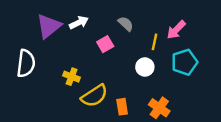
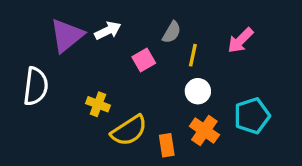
gray semicircle: (126, 24) -> (172, 32), turned 77
yellow line: (154, 42) -> (193, 55), moved
cyan pentagon: (185, 62) -> (252, 116), moved
orange cross: (159, 108) -> (204, 131), moved

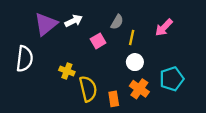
yellow semicircle: (129, 131) -> (88, 89), turned -70

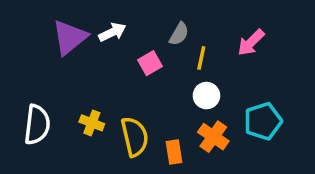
white semicircle: (25, 59) -> (37, 125), moved
yellow cross: (67, 71) -> (92, 123), moved

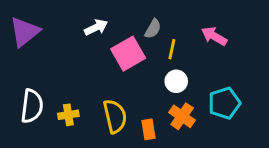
purple triangle: (70, 37) -> (25, 32), moved
pink arrow: (251, 43) -> (214, 36), turned 75
pink square: (150, 63) -> (128, 54), size x1.6
yellow cross: (92, 123) -> (68, 115), moved, turned -30

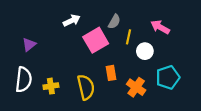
purple triangle: (25, 32) -> (29, 45), moved, size x0.6
white circle: (176, 81) -> (145, 51), moved
orange rectangle: (149, 129) -> (111, 73), moved

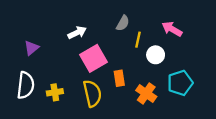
white arrow: (72, 21) -> (77, 33), moved
pink square: (96, 40) -> (93, 58), moved

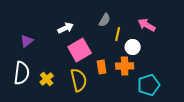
cyan pentagon: (180, 83) -> (149, 85), moved
yellow cross: (55, 92) -> (47, 79), turned -32
orange cross: (146, 93) -> (125, 66), moved, turned -36

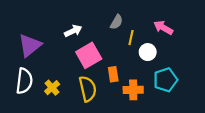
purple triangle: (27, 41) -> (30, 45), size x1.6
orange cross: (125, 66) -> (133, 90), moved
cyan pentagon: (149, 85) -> (165, 80), moved

